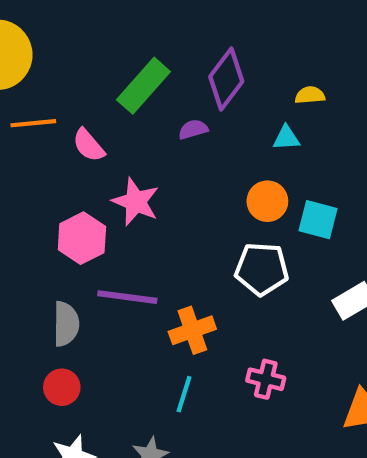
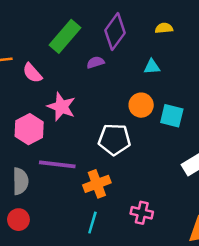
yellow semicircle: (310, 95) -> (164, 28), moved
white pentagon: (262, 269) -> (114, 139), moved

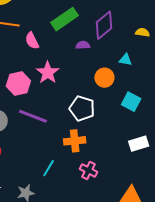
orange circle: (141, 105) -> (104, 78), moved
orange cross: (97, 184) -> (75, 141), moved

